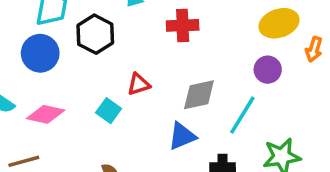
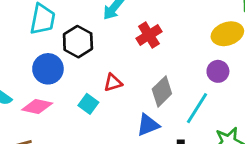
red cross: (183, 25) -> (149, 35), turned -30
blue circle: (40, 53) -> (48, 69), moved
gray diamond: (199, 95) -> (162, 91), turned -32

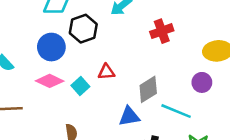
red cross: (149, 35) -> (162, 31), moved
pink diamond: (37, 107) -> (50, 81), moved
cyan line: (197, 108) -> (176, 111), turned 68

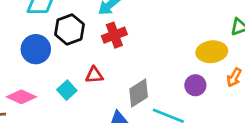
red cross: (162, 31) -> (114, 35), moved
pink diamond: (50, 81) -> (21, 97), moved

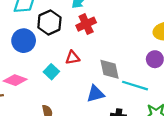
gray diamond: (139, 93) -> (110, 69), turned -65

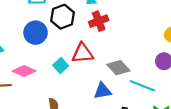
red triangle: (72, 58) -> (83, 53), size x1.5
gray diamond: (110, 69) -> (118, 68), turned -35

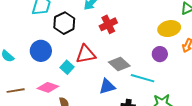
red cross: (99, 21) -> (108, 24), moved
blue circle: (36, 33) -> (41, 51), moved
pink diamond: (24, 71) -> (48, 87), moved

